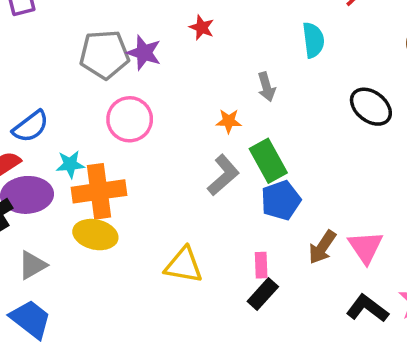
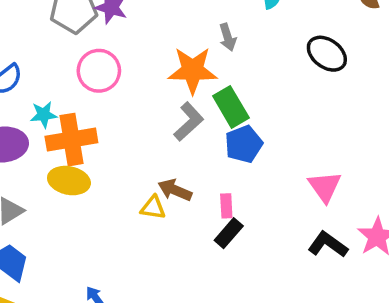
orange star: (229, 121) -> (193, 70), size x2.0
brown arrow: (322, 247) -> (175, 190), moved, turned 80
yellow triangle: (184, 265) -> (153, 208), size x0.7

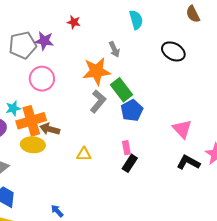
brown arrow: (175, 190) -> (50, 129), moved

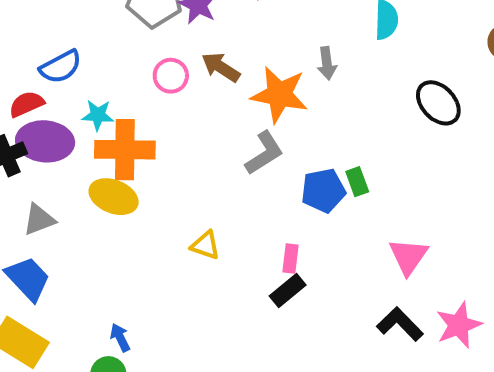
pink circle: (42, 79) -> (171, 76), size x0.7
green rectangle: (122, 90) -> (357, 182), moved, size x0.6
brown arrow: (50, 129) -> (221, 67), moved

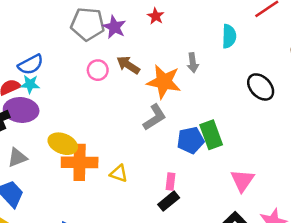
cyan star: (98, 115) -> (30, 84), moved
orange cross: (125, 150) -> (80, 162), moved
green rectangle: (357, 182) -> (211, 135), size x1.6

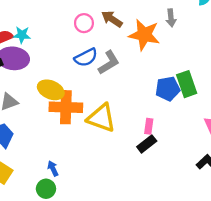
blue semicircle: (31, 65) -> (86, 57), moved
gray L-shape: (155, 117) -> (109, 63), moved
yellow triangle: (119, 173) -> (101, 118), size x1.8

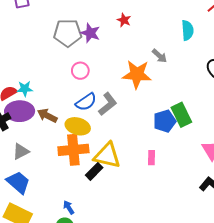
gray arrow: (171, 18) -> (159, 56), turned -35
brown arrow: (112, 19) -> (47, 116), moved
yellow ellipse: (51, 90) -> (78, 126), moved
black rectangle: (147, 144) -> (94, 171), moved

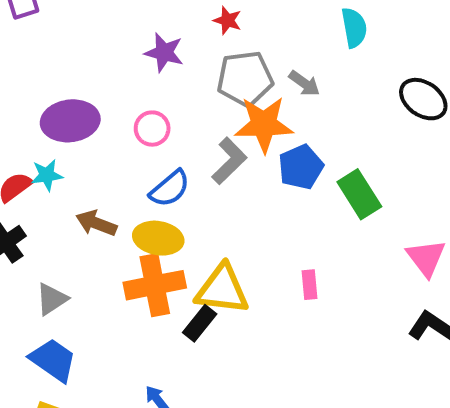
gray pentagon: (68, 33) -> (245, 79), moved
gray L-shape: (108, 104) -> (229, 161), moved
purple ellipse: (20, 111) -> (70, 121), moved
blue pentagon: (165, 121) -> (301, 167), moved

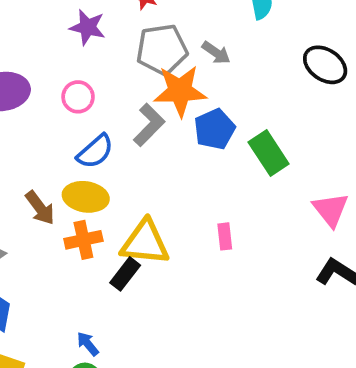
brown arrow: (96, 223) -> (40, 208), moved, turned -147
orange cross: (155, 285) -> (83, 240), size x0.7

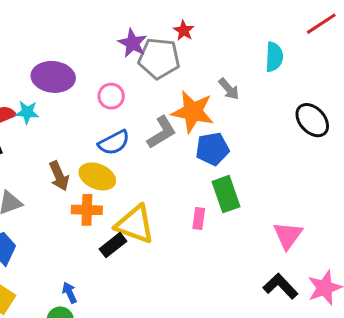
gray pentagon: (162, 49) -> (159, 58), moved
green rectangle: (269, 153) -> (226, 194), moved
pink rectangle: (225, 236) -> (199, 218), moved

